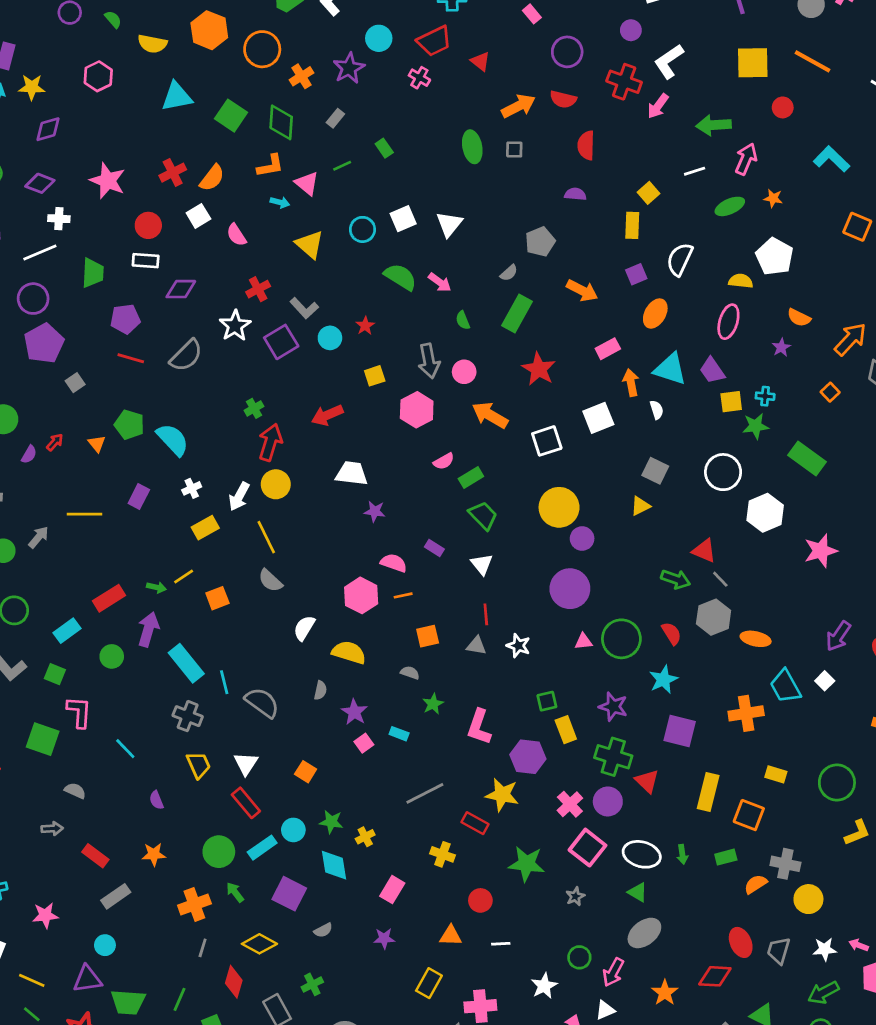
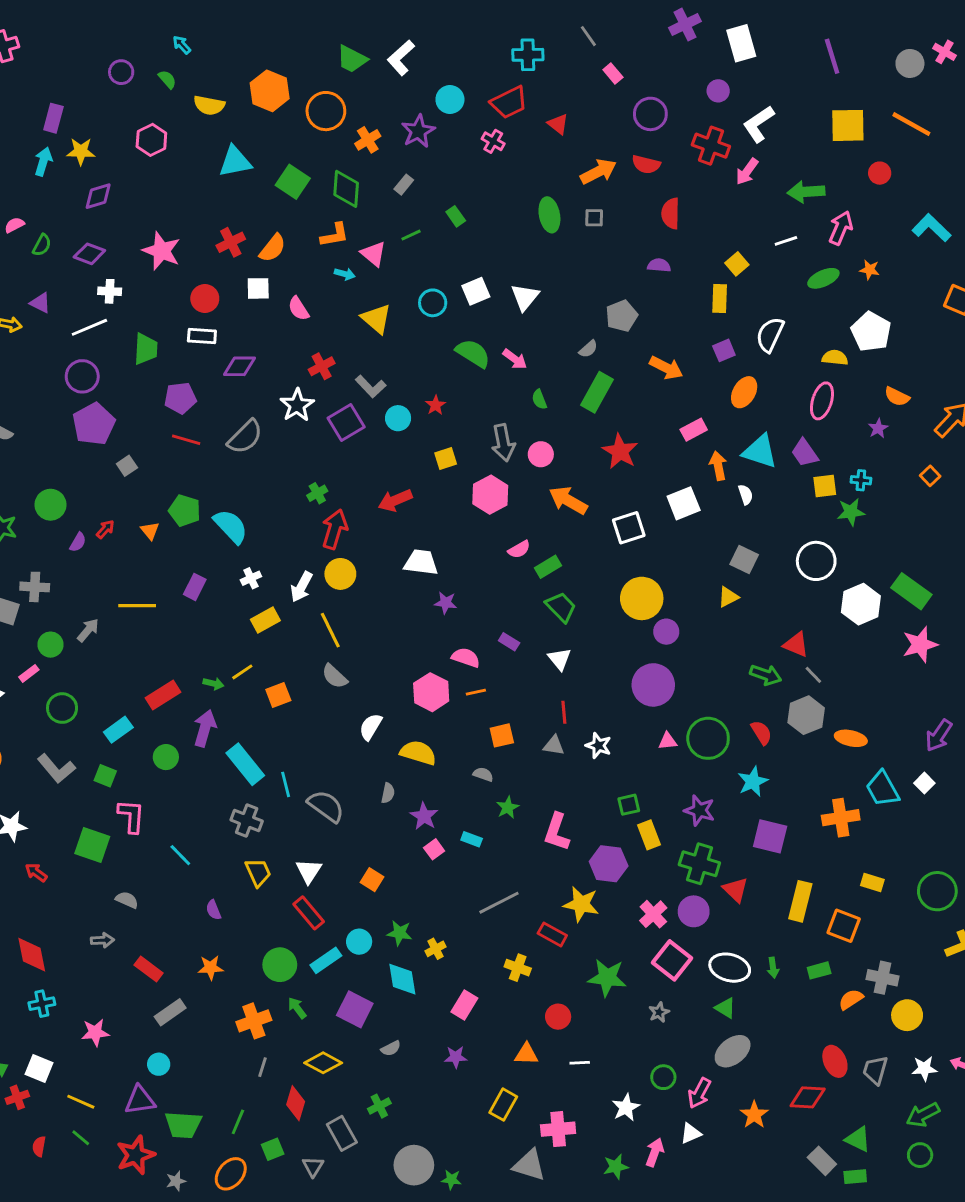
white square: (198, 216) -> (258, 288), turned 30
green rectangle: (807, 459) -> (911, 591), moved

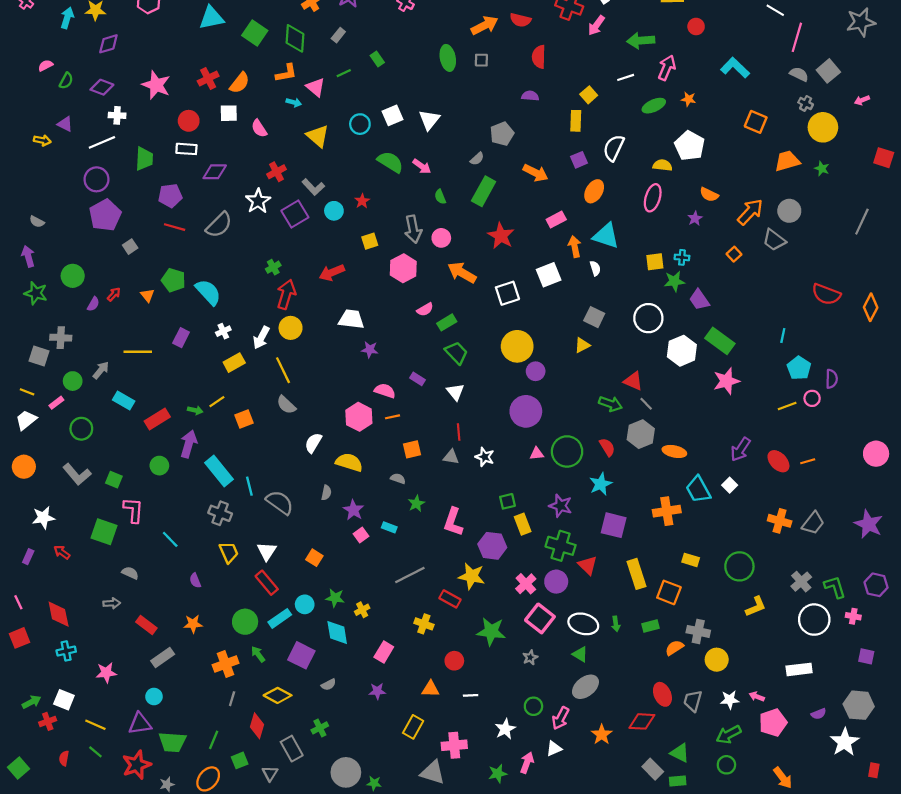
purple trapezoid: (805, 453) -> (699, 300), moved
cyan rectangle: (118, 730) -> (124, 401), moved, turned 66
yellow rectangle: (800, 901) -> (636, 574), turned -32

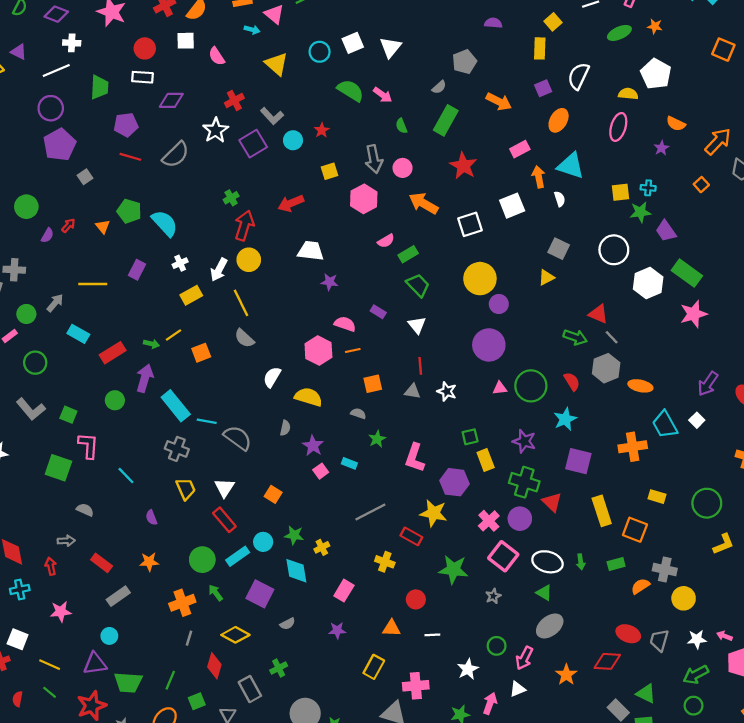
cyan line: (249, 486) -> (207, 421), turned -66
red arrow: (62, 552) -> (51, 566), moved, turned 42
red ellipse: (662, 694) -> (628, 634), turned -45

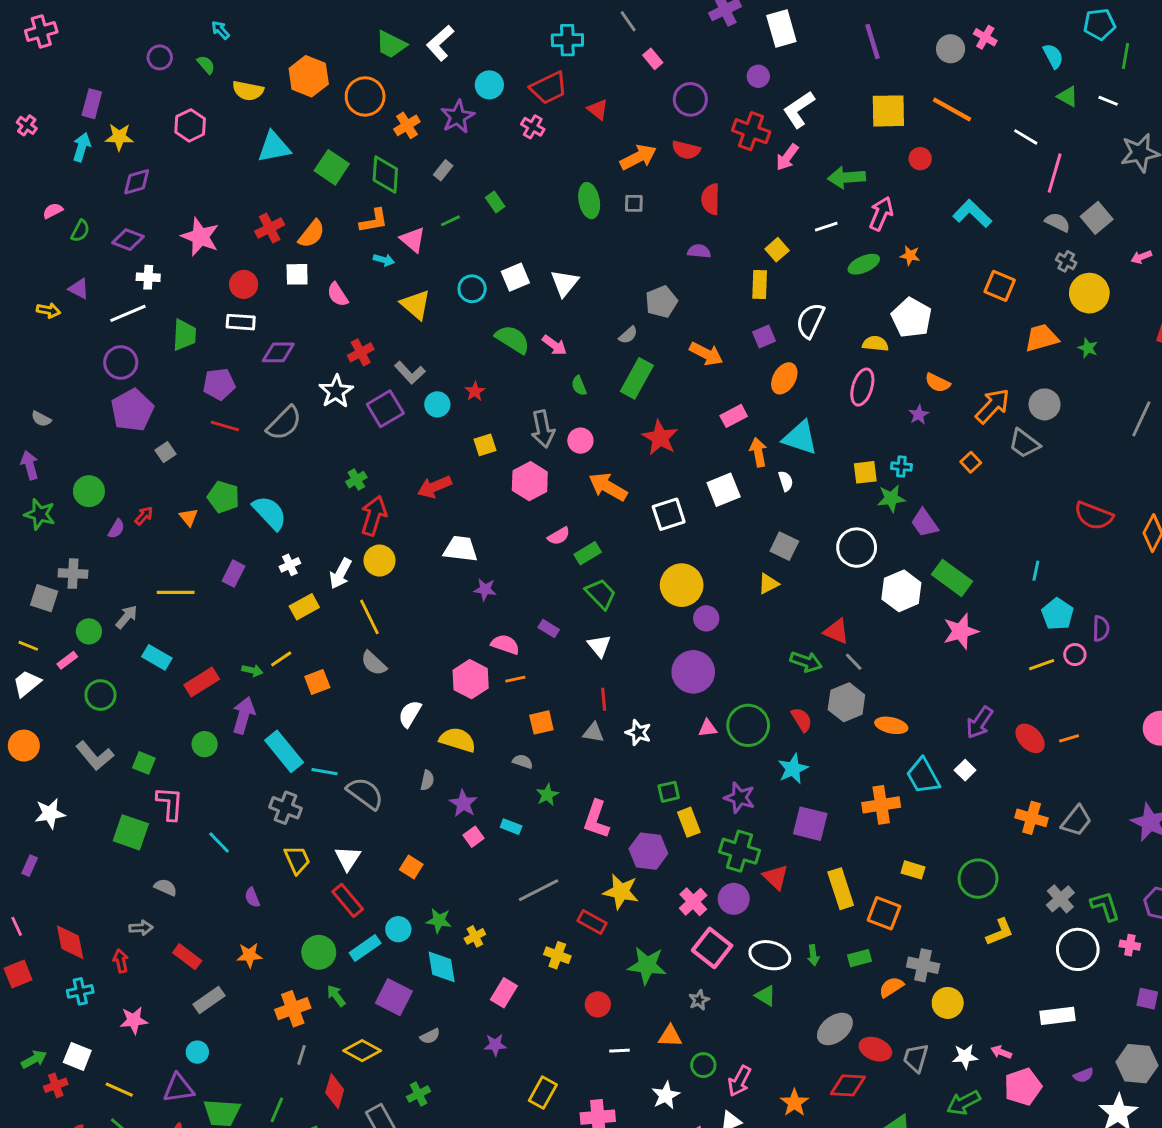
gray ellipse: (550, 626) -> (835, 1029), moved
orange triangle: (391, 628) -> (670, 1036), moved

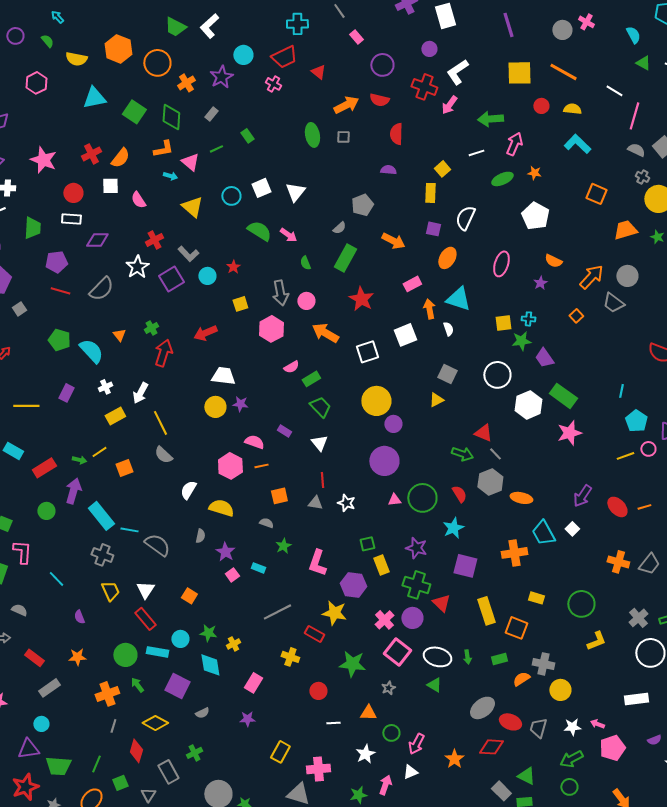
purple square: (764, 336) -> (433, 229), turned 35
yellow semicircle: (875, 344) -> (572, 109), moved
orange triangle: (189, 517) -> (119, 335), moved
yellow circle: (379, 561) -> (215, 407), moved
cyan rectangle: (365, 948) -> (157, 652), turned 45

